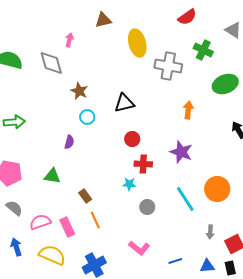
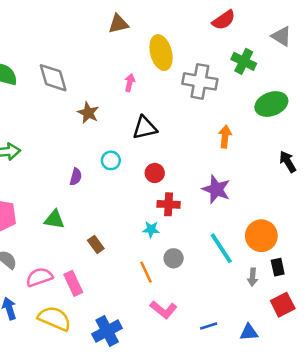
pink arrow: (69, 40) -> (130, 83), moved
cyan circle: (87, 117) -> (111, 160), moved
orange line: (95, 220) -> (146, 272), moved
gray arrow: (210, 232) -> (253, 277), moved
black rectangle: (230, 268) -> (278, 267), moved

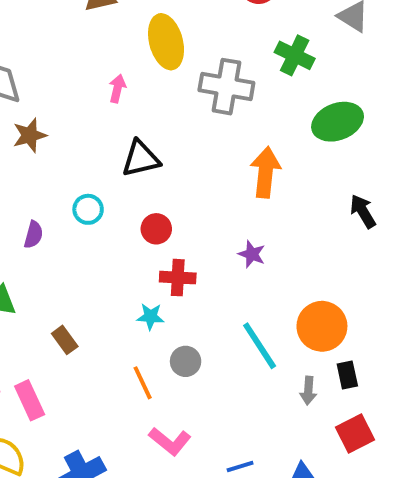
brown star: (88, 113) -> (30, 135), moved, turned 30
orange arrow: (225, 137) -> (265, 172), size x1.4
purple star: (216, 189) -> (252, 254), size x0.6

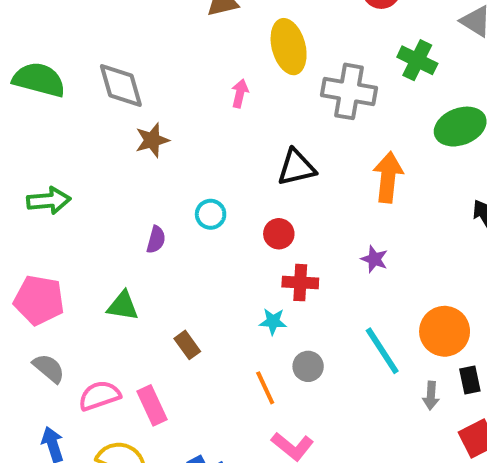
black triangle: (141, 159) -> (296, 167), moved

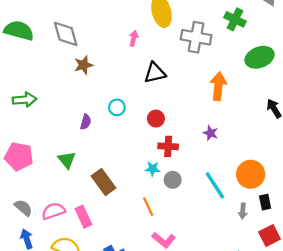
black triangle: (296, 167) -> (155, 73), moved
green triangle: (123, 306) -> (67, 160), turned 42
brown rectangle: (187, 345) -> (104, 182), size x1.6
gray circle: (308, 366) -> (173, 180), moved
gray semicircle: (49, 368) -> (23, 208), moved

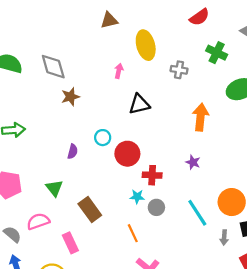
gray cross: (196, 37) -> (179, 70), size x0.6
red circle: (156, 119) -> (127, 154), moved, size x1.5
pink semicircle: (53, 211) -> (38, 221), moved

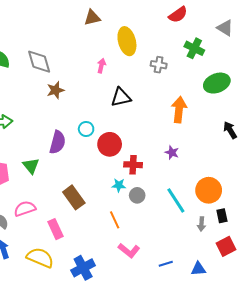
purple semicircle: (73, 152) -> (58, 142), size x1.6
green triangle: (54, 188) -> (31, 166), moved

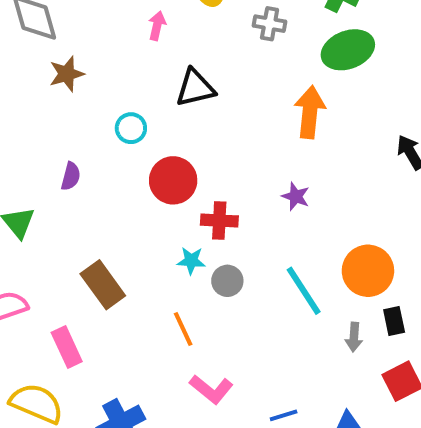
green ellipse: (217, 83) -> (348, 50), moved
cyan circle: (86, 129) -> (131, 128), moved
purple semicircle: (58, 142) -> (71, 176), size x0.6

